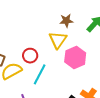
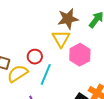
brown star: (66, 21) -> (68, 19), size x1.5

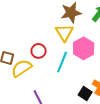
cyan line: (46, 74) -> (62, 62), moved

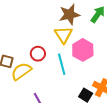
cyan line: (62, 62) -> (62, 64), turned -35

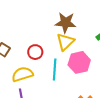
brown star: (69, 15) -> (66, 23), moved
yellow semicircle: (21, 71) -> (22, 74), moved

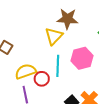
yellow triangle: (65, 42) -> (54, 36), moved
red circle: (35, 52) -> (42, 79), moved

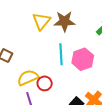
yellow triangle: (54, 36) -> (41, 21), moved
cyan line: (58, 66) -> (61, 54), moved

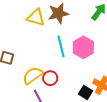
yellow triangle: (41, 21) -> (36, 18), turned -42

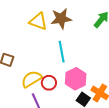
pink hexagon: (83, 47) -> (76, 79), moved

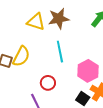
yellow semicircle: (32, 79) -> (21, 56), moved, turned 150
pink hexagon: (76, 79) -> (88, 71), moved

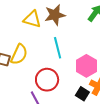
red circle: (48, 83) -> (47, 80), size x1.5

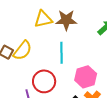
yellow triangle: (32, 19) -> (43, 19), turned -42

